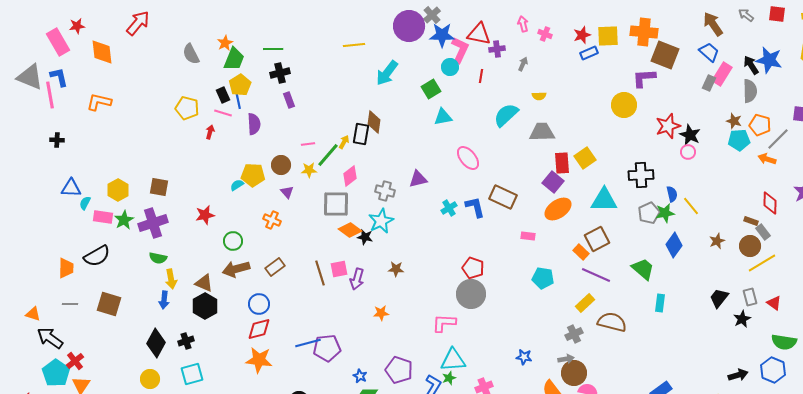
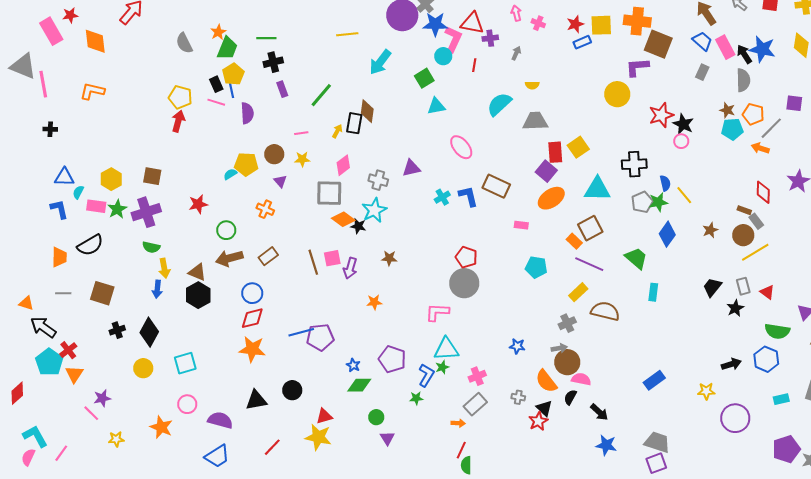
pink rectangle: (722, 74) -> (725, 47), moved, turned -60
blue L-shape: (59, 77) -> (59, 209), moved
red arrow: (210, 132) -> (178, 121), moved, size x1.5
green line: (328, 155) -> (321, 95), moved
black cross: (186, 341) -> (117, 330), moved

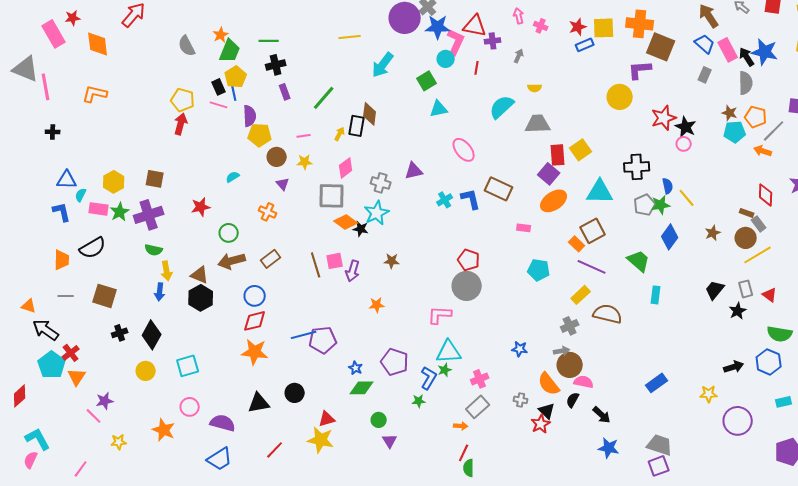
yellow pentagon: (246, 164) -> (260, 135), moved
pink line: (61, 453) -> (81, 469), moved

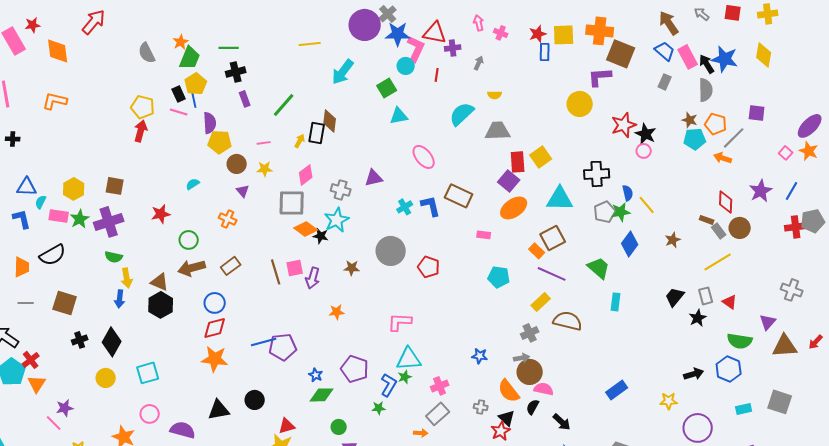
blue rectangle: (585, 45) -> (545, 52), turned -66
brown circle: (746, 238) -> (740, 228), moved
gray circle: (467, 286) -> (391, 251), moved

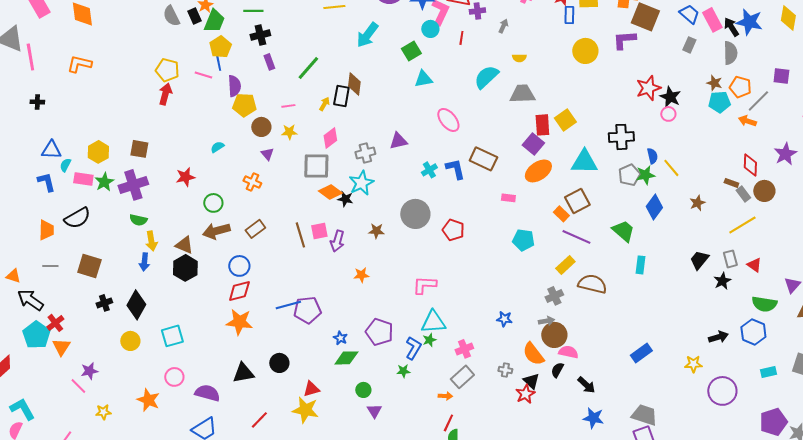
black rectangle: (179, 94) -> (194, 16), moved
yellow circle: (580, 104) -> (585, 51), moved
gray cross: (341, 190) -> (365, 153), turned -30

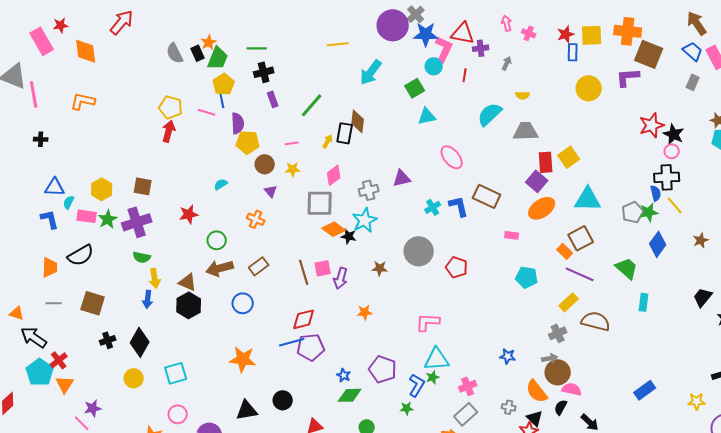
black cross: (621, 137) -> (667, 177), moved
red diamond: (239, 291) -> (304, 319), moved

